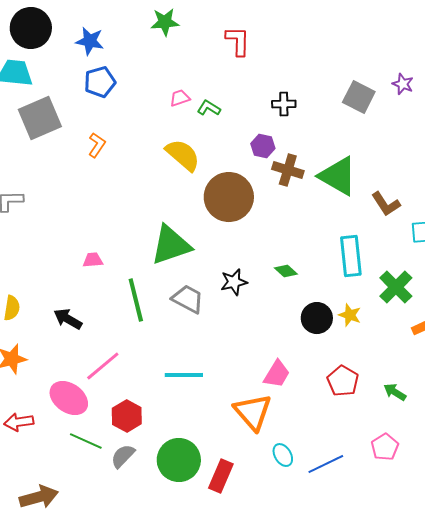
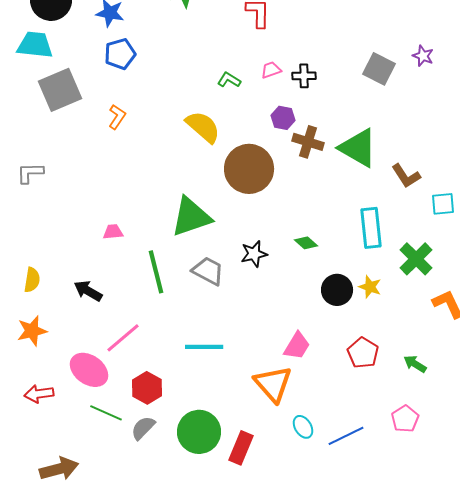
pink trapezoid: (180, 98) -> (271, 70), moved

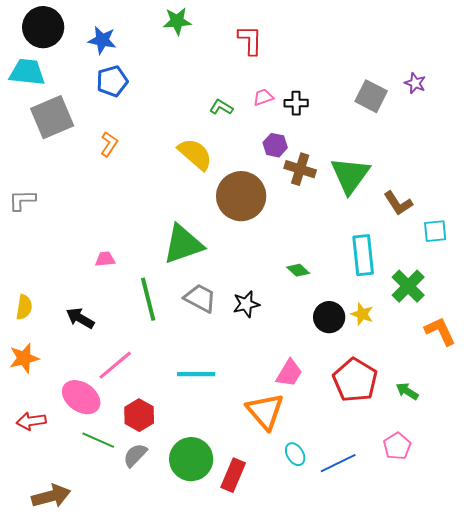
green triangle: (358, 148) -> (350, 175), turned 36
black star: (254, 254) -> (246, 304), moved
red pentagon: (363, 353) -> (355, 380), size x1.4

